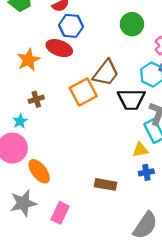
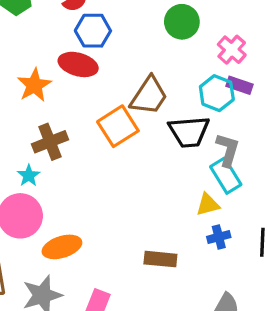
brown cross: (36, 99) -> (50, 142), size x1.5
orange ellipse: (39, 171) -> (62, 247), turned -65

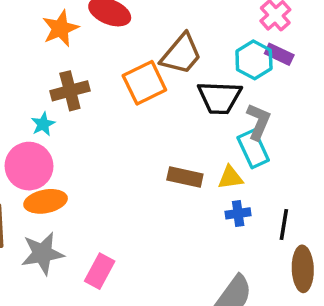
orange ellipse: (62, 247) -> (46, 201), moved
brown rectangle: (160, 259) -> (185, 177), moved

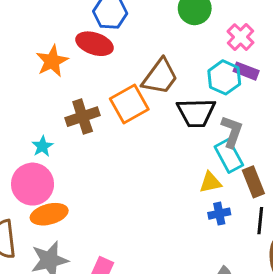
brown cross: (70, 91) -> (83, 117), moved
brown rectangle: (185, 177) -> (253, 182), moved, turned 60

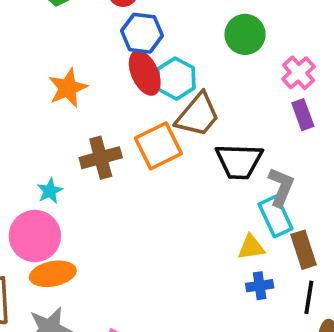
red ellipse: (94, 44) -> (145, 73), moved, turned 44
purple rectangle: (246, 71) -> (303, 115), turned 45
cyan hexagon: (224, 77) -> (176, 79), moved

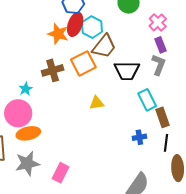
red ellipse: (145, 73) -> (75, 24), turned 45
orange star: (68, 88) -> (58, 34), moved, turned -30
gray L-shape: (281, 187) -> (159, 65), moved
yellow triangle: (251, 247) -> (97, 103), moved

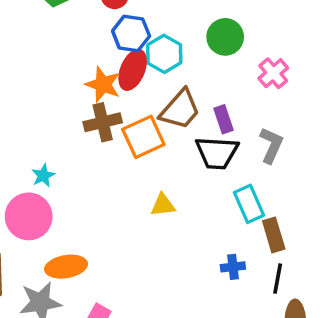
cyan hexagon: (92, 27) -> (164, 54), moved
purple rectangle: (161, 45) -> (223, 119), moved
brown cross: (53, 70) -> (103, 122), moved
orange ellipse: (28, 133) -> (66, 267), moved

